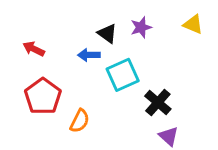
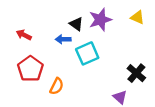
purple star: (141, 27) -> (100, 20), size x1.5
black cross: (158, 103) -> (136, 73), moved

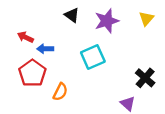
yellow triangle: (137, 17) -> (146, 19), turned 48
black triangle: (76, 24) -> (72, 15), moved
blue arrow: (63, 39) -> (45, 49), moved

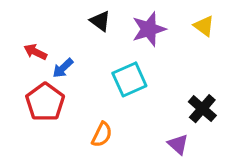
yellow triangle: (146, 19) -> (204, 26), turned -35
blue arrow: (45, 49) -> (63, 68), turned -42
orange semicircle: (60, 92) -> (102, 135), moved

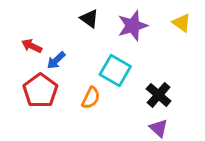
cyan square: (129, 79) -> (115, 70), turned -36
black cross: (202, 109) -> (159, 95), moved
orange semicircle: (102, 135) -> (91, 98), moved

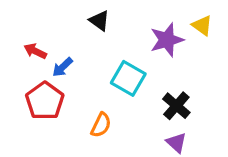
purple star: (133, 26) -> (167, 40), moved
orange semicircle: (91, 98) -> (101, 125), moved

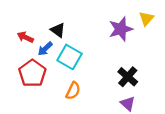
black triangle: (99, 21) -> (58, 30), moved
yellow triangle: (202, 25) -> (146, 19), turned 35
cyan square: (128, 78) -> (70, 57), moved

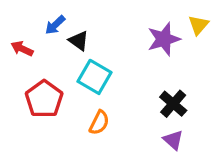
red arrow: (25, 37) -> (22, 49), moved
blue arrow: (45, 49) -> (55, 25), moved

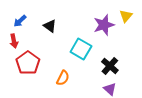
blue arrow: (55, 25) -> (20, 21), moved
red arrow: (22, 49) -> (14, 41), moved, turned -128
cyan square: (94, 77) -> (81, 49), moved

